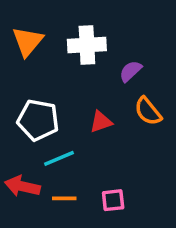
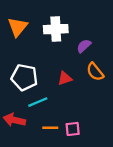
orange line: (64, 198) -> (50, 128), moved

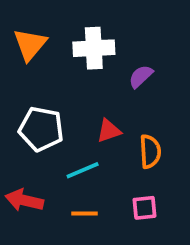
orange semicircle: (95, 72) -> (150, 151), moved, turned -144
cyan line: (38, 102) -> (83, 170), moved
pink square: (73, 129) -> (145, 208), moved

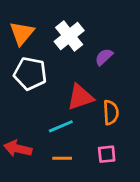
white cross: (94, 48) -> (69, 36), turned -36
white pentagon: (41, 129) -> (30, 74), moved
red triangle: (109, 131) -> (80, 97), size x1.5

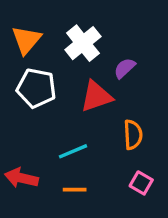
red triangle: (80, 97) -> (96, 96), moved
pink square: (107, 154) -> (141, 183), moved, turned 36

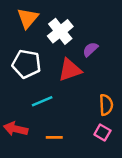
orange triangle: (26, 40) -> (28, 18), moved
orange semicircle: (133, 135) -> (106, 105), moved
cyan line: (73, 151) -> (42, 101), moved

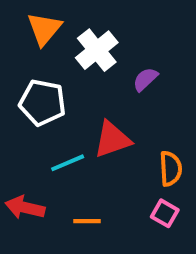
red triangle: (70, 70) -> (112, 139), moved

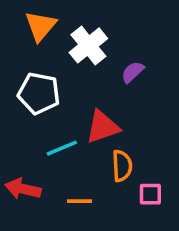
orange semicircle: (171, 169) -> (122, 166), moved
pink square: (165, 213) -> (150, 194), turned -30

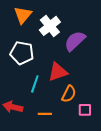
purple semicircle: (133, 72) -> (75, 41), size x1.6
cyan line: (62, 148) -> (35, 84), turned -48
orange semicircle: (122, 166) -> (69, 94), turned 30

